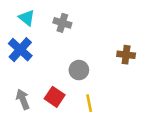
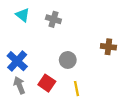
blue cross: (20, 50) -> (17, 61), moved

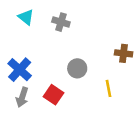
gray arrow: (19, 85) -> (22, 97), turned -140
yellow line: (77, 89) -> (109, 88), moved

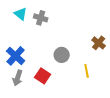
gray cross: (61, 22) -> (41, 18), moved
brown cross: (124, 53) -> (99, 43), turned 32

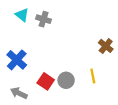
gray circle: (62, 55) -> (66, 80), moved
gray arrow: (18, 78) -> (19, 93), moved, turned 98

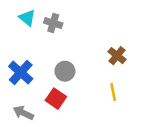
brown cross: (106, 46) -> (117, 56), moved
gray circle: (66, 80) -> (65, 71), moved

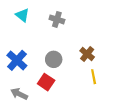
gray cross: (53, 23) -> (57, 19), moved
brown cross: (117, 56) -> (87, 54), moved

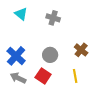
yellow line: (94, 77) -> (75, 76), moved
gray arrow: (19, 94) -> (18, 78), moved

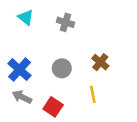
red square: (43, 76) -> (53, 107), moved

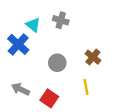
cyan triangle: (26, 17) -> (33, 25), moved
blue cross: (19, 70) -> (18, 44), moved

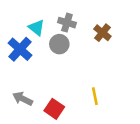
brown cross: (93, 57) -> (102, 33), moved
gray circle: (57, 63) -> (59, 44), moved

